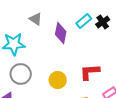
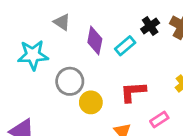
cyan rectangle: (84, 21) -> (125, 46), moved
gray circle: (21, 74) -> (70, 81), moved

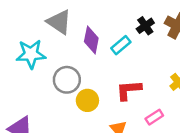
gray triangle: (62, 22) -> (59, 22), size x1.5

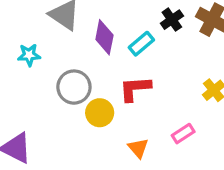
cyan star: (31, 54) -> (29, 55), size x0.6
red L-shape: (129, 90) -> (135, 89), moved

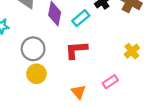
yellow circle: (100, 113) -> (36, 74), moved

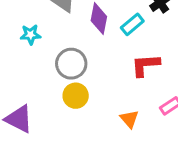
red L-shape: (76, 50) -> (145, 65), moved

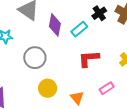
yellow circle: (76, 96) -> (48, 88), moved

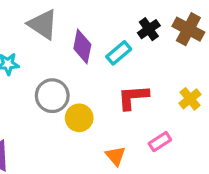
yellow circle: (48, 88) -> (79, 118), moved

